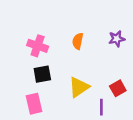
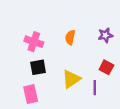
red square: (118, 88) -> (106, 67), moved, turned -32
purple line: (101, 107) -> (95, 88), moved

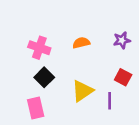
orange semicircle: (70, 37) -> (81, 43), turned 64
black square: (38, 67) -> (44, 77), turned -35

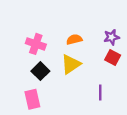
red square: (123, 77) -> (113, 57), moved
yellow triangle: (82, 91) -> (71, 64), moved

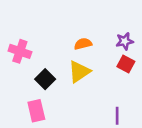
pink cross: (36, 44) -> (20, 51), moved
purple line: (100, 93) -> (117, 116), moved

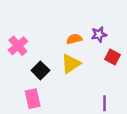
purple star: (125, 41) -> (99, 34), moved
pink cross: (20, 51) -> (18, 46), turned 30

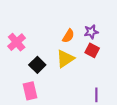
orange semicircle: (74, 39) -> (68, 36), turned 136
red square: (112, 57) -> (92, 50), moved

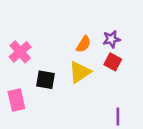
black square: (37, 65) -> (45, 80), turned -35
pink rectangle: (30, 91) -> (16, 100), moved

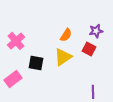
purple star: (111, 39) -> (96, 31), moved
pink rectangle: (16, 100) -> (13, 79), turned 66

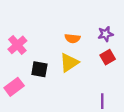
orange semicircle: (66, 35) -> (72, 38), turned 64
red square: (89, 49) -> (108, 57), moved, turned 32

